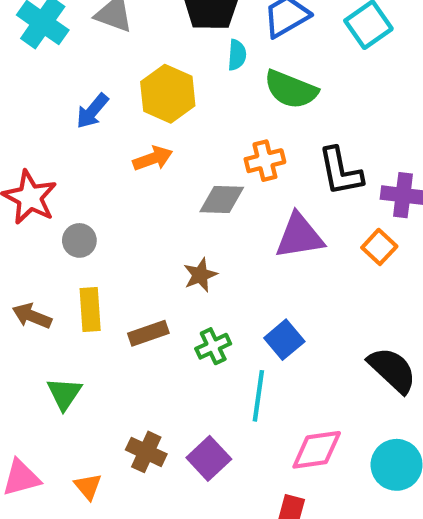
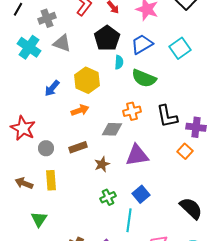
purple triangle: (299, 236) -> (137, 155), moved
brown rectangle: (148, 333) -> (78, 147), moved

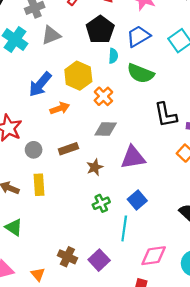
gray triangle: (62, 43) -> (51, 35), turned -42
blue arrow: (52, 88) -> (40, 84), size x1.4
orange arrow: (80, 110) -> (60, 108), moved
orange cross: (132, 111) -> (103, 96), moved, turned -30
green triangle: (39, 219) -> (14, 227), moved, turned -30

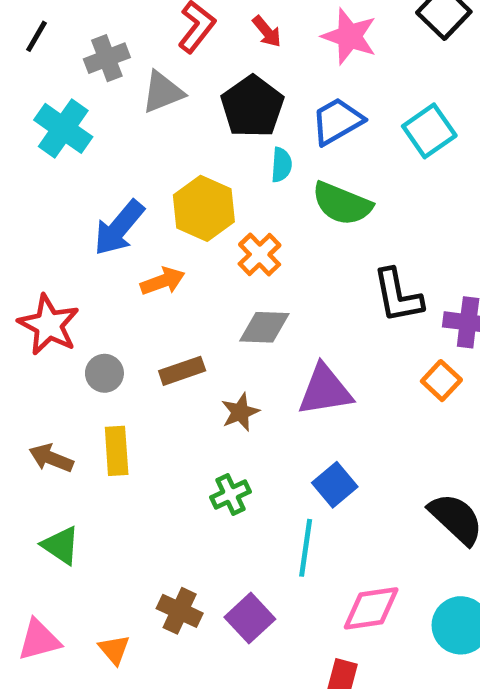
gray triangle: (51, 35) -> (163, 92), moved
green cross: (101, 203) -> (230, 494), moved

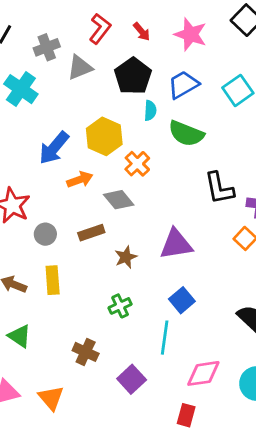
gray diamond: (264, 327) -> (119, 200), moved, turned 48
brown cross: (180, 611) -> (86, 352), moved
orange triangle: (114, 650) -> (51, 398), size x1.4

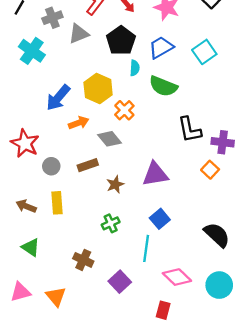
pink diamond: (203, 373) -> (177, 277), turned 52

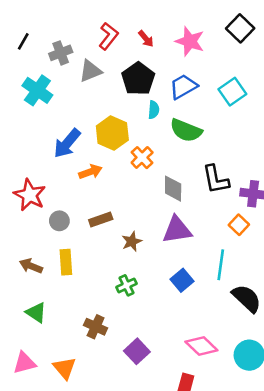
gray diamond: (110, 139) -> (173, 189), moved, turned 40
cyan line: (146, 248) -> (221, 265), moved

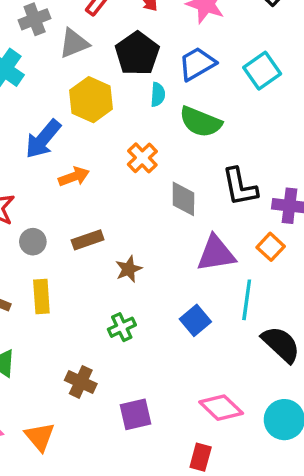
yellow hexagon: (112, 133) -> (91, 100), moved
purple triangle: (177, 230) -> (216, 254), moved
purple square: (137, 351) -> (135, 414), turned 30

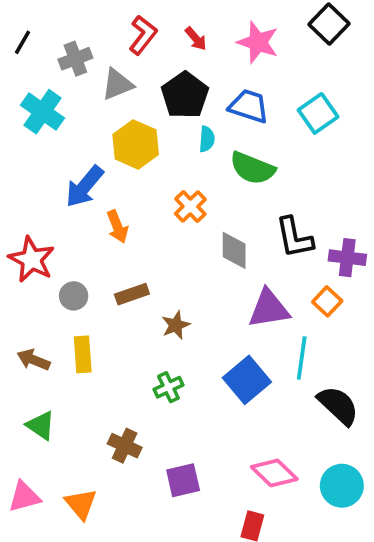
blue trapezoid: (197, 64) -> (249, 106), turned 48
orange arrow: (74, 177) -> (117, 227), turned 88
blue square: (195, 320) -> (247, 380), size x1.4

